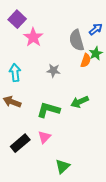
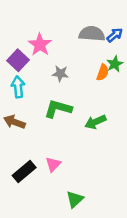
purple square: (17, 19) -> (18, 60), moved
gray semicircle: (77, 40) -> (92, 34), moved, turned 110
gray star: (53, 71) -> (60, 74), moved
green L-shape: (48, 110) -> (58, 109), moved

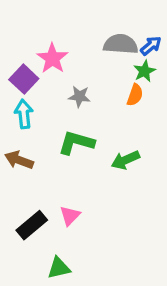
green star: (115, 64) -> (144, 71), moved
green triangle: (75, 199) -> (59, 268), moved, turned 30

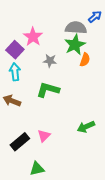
blue arrow: (151, 46) -> (95, 17), moved
green star: (144, 71) -> (75, 45), moved, size x1.5
green arrow: (125, 160) -> (86, 127), moved

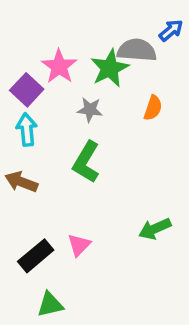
green star: (75, 45) -> (110, 68), moved
green L-shape: (48, 90) -> (86, 162), turned -75
green triangle: (37, 169) -> (50, 305), moved

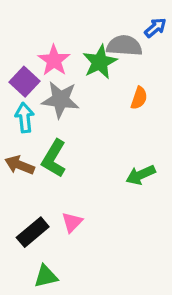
gray star: (90, 110) -> (61, 100), moved, size x1.6
green L-shape: (86, 162) -> (54, 159), moved
green arrow: (155, 229) -> (141, 175), moved

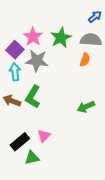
gray semicircle: (124, 46) -> (91, 40), moved
green triangle: (46, 276) -> (32, 158), moved

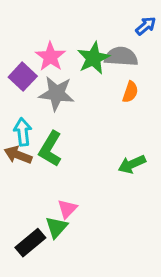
gray semicircle: (91, 40) -> (121, 57), moved
cyan arrow: (15, 72) -> (23, 132), moved
black rectangle: (20, 142) -> (30, 243), moved
green triangle: (32, 158) -> (57, 227), moved, turned -35

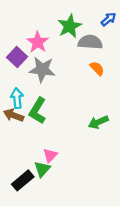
green star: (93, 58) -> (70, 26), moved
orange semicircle: (130, 92) -> (97, 68), turned -63

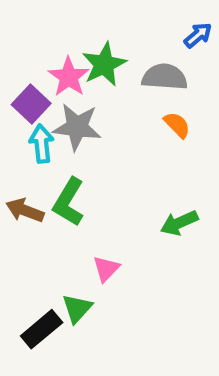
green star: (70, 26) -> (104, 64), moved
cyan arrow: (17, 98) -> (42, 144), moved
pink triangle: (50, 155) -> (106, 269), moved

